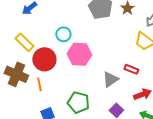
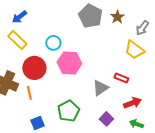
yellow rectangle: (24, 42) -> (17, 40), moved
green pentagon: (78, 102) -> (68, 111), turned 30

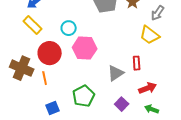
red rectangle: (121, 78) -> (137, 63), turned 64

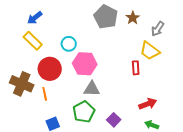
red rectangle: (137, 63) -> (136, 68), moved
gray triangle: (116, 73) -> (92, 89), moved, turned 36
purple square: (122, 104) -> (114, 120), moved

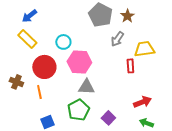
gray arrow: (158, 29) -> (117, 39), moved
yellow trapezoid: (150, 51) -> (144, 49), turned 135
brown cross: (22, 84) -> (16, 82), size x0.6

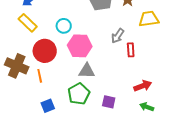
gray arrow: (117, 39) -> (118, 36), moved
yellow trapezoid: (144, 49) -> (149, 19), moved
brown cross: (16, 82) -> (17, 66), size x1.6
purple square: (108, 118) -> (109, 102), turned -32

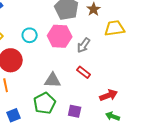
pink hexagon: (80, 46) -> (60, 36), moved
red rectangle: (131, 50) -> (84, 72), moved, turned -48

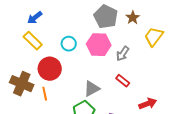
yellow trapezoid: (115, 28) -> (154, 37), turned -45
gray triangle: (53, 80) -> (92, 89), turned -30

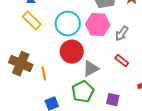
cyan circle: (69, 44) -> (68, 24), size x1.6
red circle: (50, 69) -> (72, 52), moved

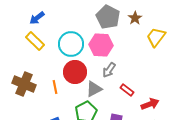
gray arrow: (122, 34) -> (109, 70), moved
red rectangle: (122, 61) -> (127, 90), moved
orange line: (44, 74) -> (55, 87), moved

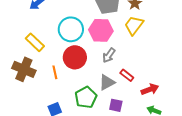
yellow trapezoid: (156, 37) -> (134, 25), moved
yellow rectangle: (35, 41) -> (35, 42), moved
gray triangle: (94, 89) -> (107, 82), moved

